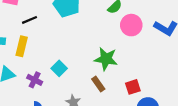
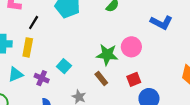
black line: (30, 20) -> (34, 22), turned -32
pink circle: (131, 25) -> (131, 47), moved

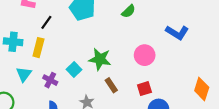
green star: (107, 55) -> (100, 59), moved
cyan triangle: (16, 74) -> (24, 74), turned -35

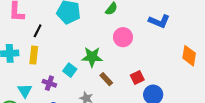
pink circle: (145, 55) -> (123, 37), moved
cyan triangle: (24, 74) -> (25, 91), moved
orange diamond: (202, 89) -> (189, 56), moved

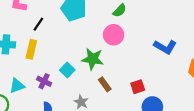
blue L-shape: (159, 21) -> (165, 47), moved
pink circle: (123, 37) -> (114, 35), moved
cyan triangle: (25, 91) -> (17, 86), turned 35

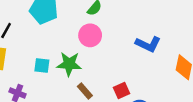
cyan square: (67, 70) -> (42, 65), moved, turned -32

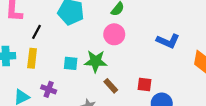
red square: (121, 91) -> (145, 85), turned 32

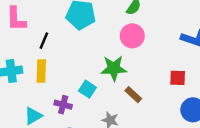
cyan square: (71, 63) -> (87, 89), moved, turned 32
red square: (145, 85) -> (178, 78), moved

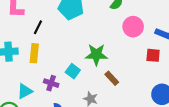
pink circle: (132, 36) -> (133, 27), moved
red square: (178, 78) -> (153, 55), moved

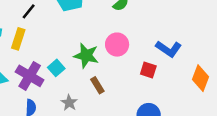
pink circle: (133, 27) -> (117, 45), moved
purple cross: (51, 83) -> (30, 76), size x1.6

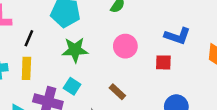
green star: (86, 56) -> (75, 50), moved

